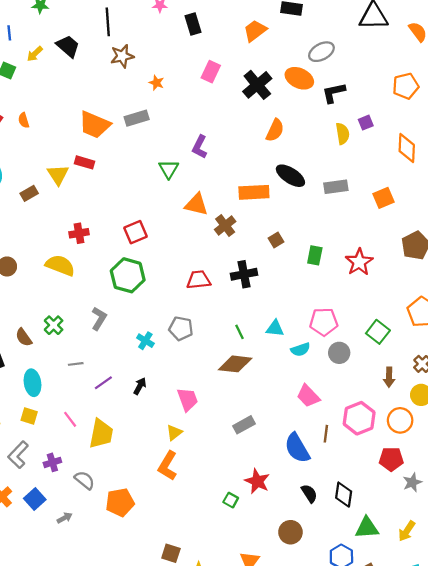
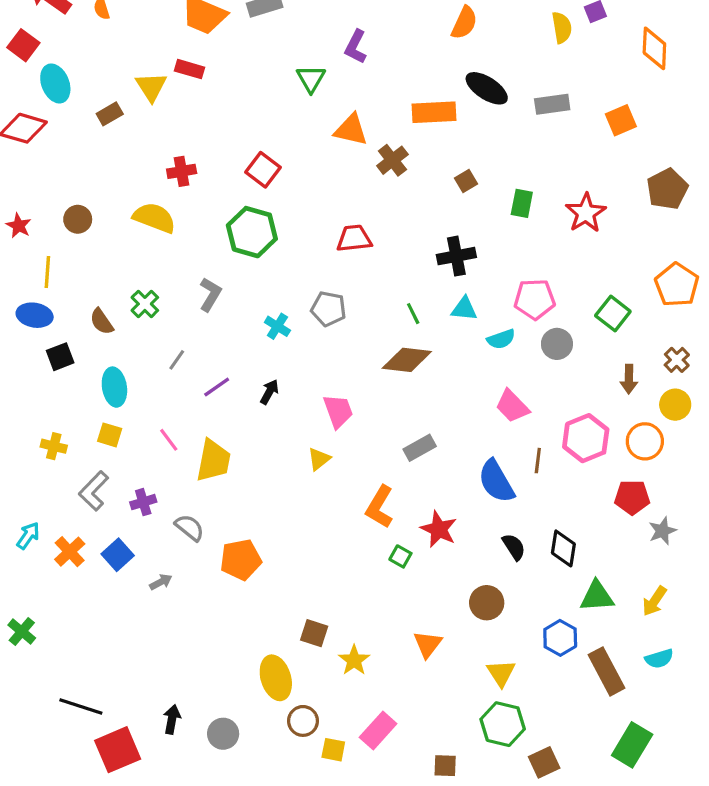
red square: (135, 232) -> (263, 170), turned -30
black cross: (244, 274) -> (456, 256), moved
gray line: (76, 364) -> (177, 360), turned -48
orange L-shape: (168, 466) -> (380, 507), moved

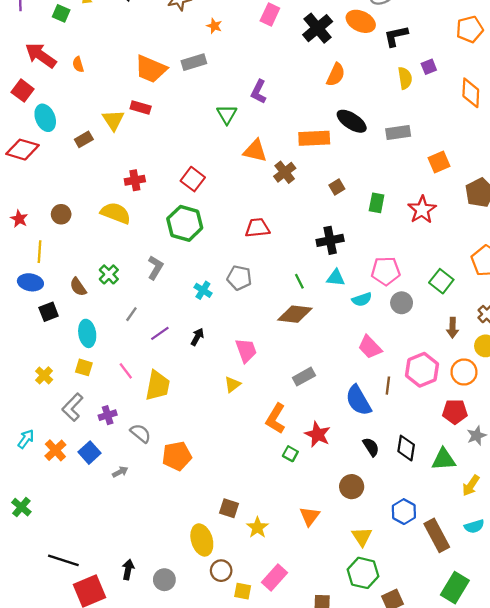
orange square: (621, 120) -> (439, 162), moved
yellow cross: (54, 446) -> (44, 375), turned 30
green triangle: (597, 596) -> (444, 459), moved

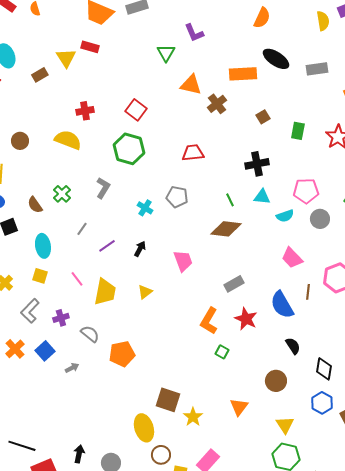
purple L-shape: (259, 92) -> (194, 33), turned -50
yellow triangle: (232, 384) -> (145, 292), moved
red star: (318, 434) -> (246, 319), moved
black diamond: (406, 448) -> (324, 369), moved
brown square: (229, 508) -> (168, 400), size x1.4

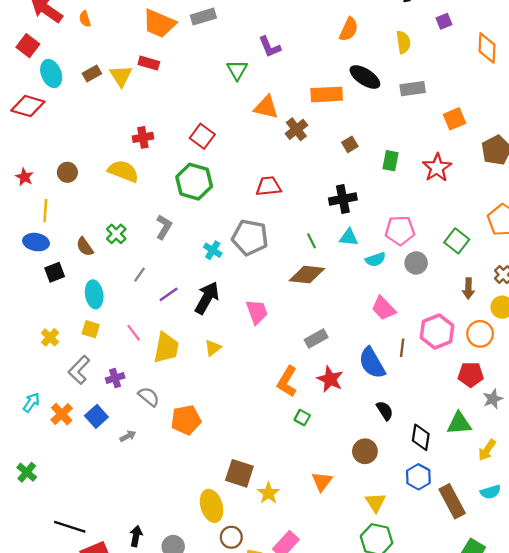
yellow semicircle: (323, 21) -> (403, 42), moved
brown rectangle: (40, 75) -> (92, 74), moved
gray pentagon: (177, 197) -> (250, 237), size x1.4
black arrow: (140, 249) -> (207, 298), size x1.8

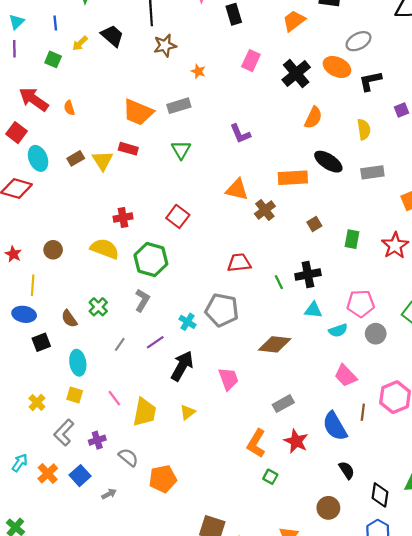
green triangle: (237, 70) -> (181, 150), moved
green hexagon: (194, 182) -> (151, 259), moved
green line: (311, 241) -> (279, 282), moved
purple line: (169, 294) -> (155, 342), moved

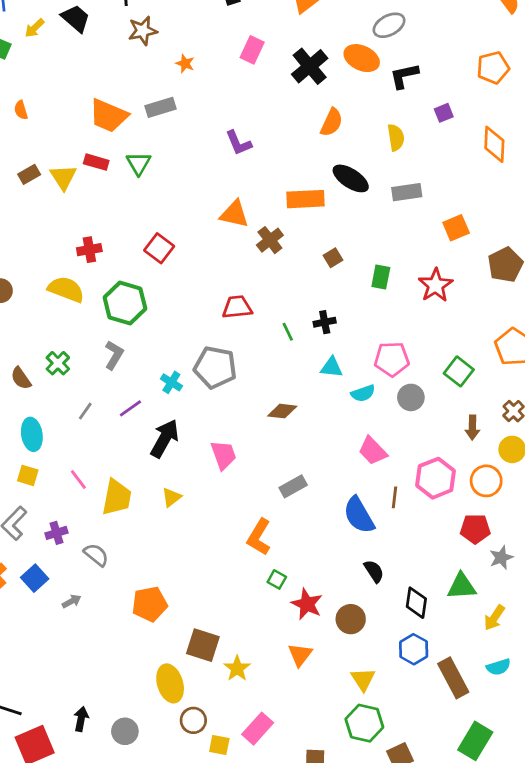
green triangle: (181, 150) -> (139, 163), moved
black cross: (308, 275) -> (325, 322), size x0.7
brown diamond: (275, 344) -> (282, 411), size x0.7
red star: (296, 441) -> (307, 604), moved
orange pentagon: (163, 479) -> (150, 604), moved

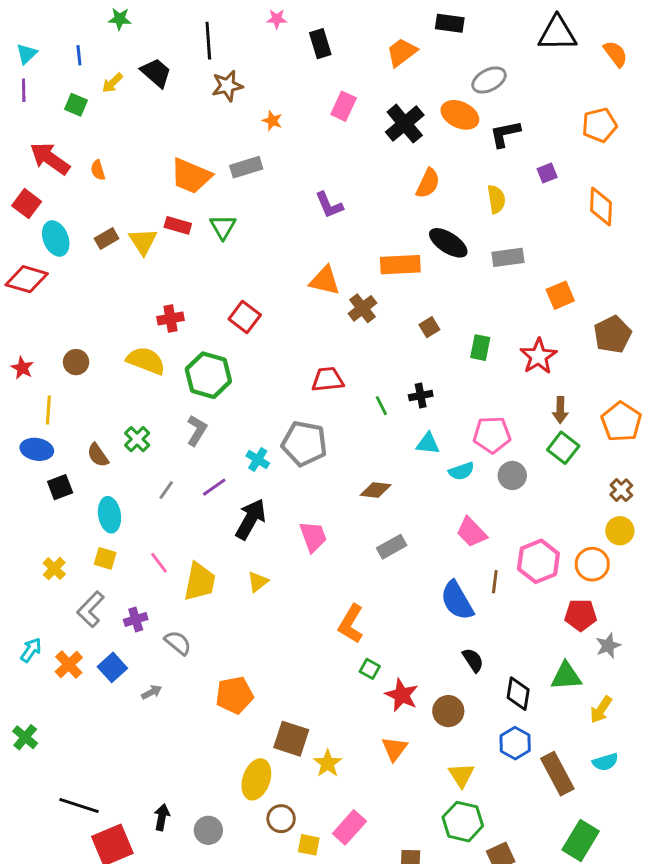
brown arrow: (472, 428) -> (560, 410), moved
gray rectangle: (293, 486) -> (392, 547), moved
yellow ellipse: (170, 683) -> (256, 779), turned 36

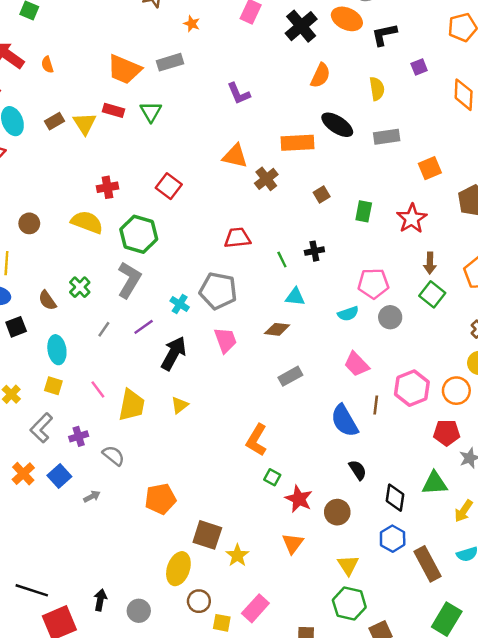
gray L-shape: (197, 430) -> (129, 280), size x1.4
cyan triangle: (428, 444) -> (295, 297), moved
pink trapezoid: (313, 537) -> (225, 340), moved

